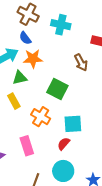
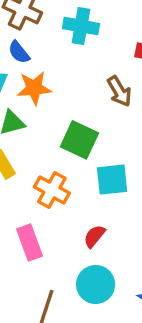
cyan square: (73, 124) -> (112, 180), moved

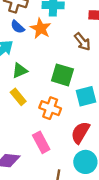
orange star: (34, 88) -> (41, 28), moved, turned -30
red semicircle: (94, 236) -> (80, 133), size x1.5

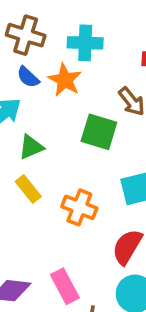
green square: (62, 75) -> (99, 132), moved
pink rectangle: (41, 142) -> (65, 286), moved

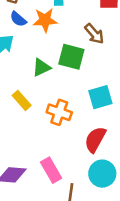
orange star: (65, 80) -> (45, 20), turned -30
green triangle: (31, 147) -> (41, 67), moved

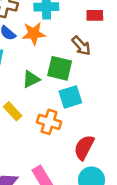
cyan square: (100, 97) -> (70, 97), moved

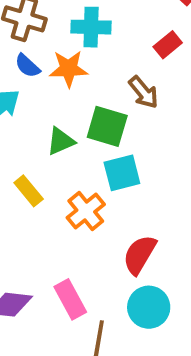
red rectangle: (95, 15) -> (168, 45), turned -42
orange cross: (49, 122) -> (86, 211), turned 30

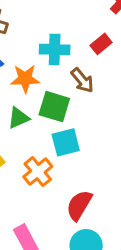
cyan cross: (91, 27) -> (55, 49), moved
orange star: (69, 69) -> (25, 79), moved

